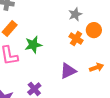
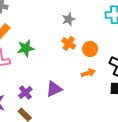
orange circle: (94, 30) -> (90, 49), moved
purple triangle: (68, 71) -> (54, 89), moved

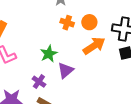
green star: (26, 48) -> (49, 54), moved
orange arrow: (88, 73) -> (94, 46), size x1.6

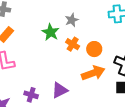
green star: (49, 54) -> (51, 32), moved, turned -30
purple cross: (39, 82) -> (31, 95), turned -32

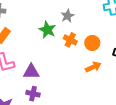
orange arrow: (93, 73) -> (93, 67), size x0.7
purple triangle: (60, 90) -> (31, 72), moved, turned 30

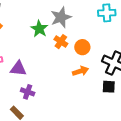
gray star: (67, 16) -> (61, 17), size x1.5
purple cross: (33, 94) -> (28, 92), moved

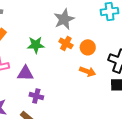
green star: (39, 29) -> (36, 45), moved, turned -30
orange arrow: (80, 71) -> (88, 71), turned 42

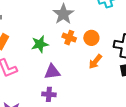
orange arrow: (88, 71) -> (95, 62), turned 119
purple triangle: (25, 73) -> (52, 72), moved

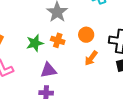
orange cross: (69, 38) -> (58, 40), moved

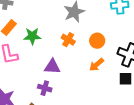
green star: (35, 43) -> (32, 36), moved

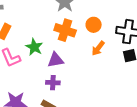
green star: (32, 36) -> (34, 47), moved, turned -30
orange cross: (68, 40) -> (65, 30), size x1.5

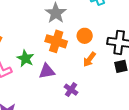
purple cross: (53, 83) -> (71, 90), moved, turned 32

